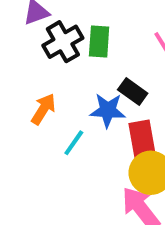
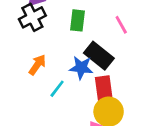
black cross: (63, 42) -> (32, 17), moved
black rectangle: (133, 91) -> (99, 56), size x1.5

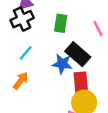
orange arrow: (37, 65) -> (21, 81), moved
cyan line: (57, 89) -> (26, 53), moved

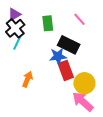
cyan line: (26, 53) -> (17, 43), moved
red rectangle: (81, 83) -> (66, 70), moved

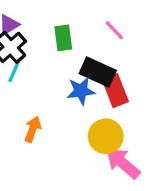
red rectangle: (66, 70) -> (115, 91), moved
yellow circle: (84, 83) -> (106, 136), moved

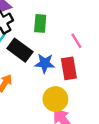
pink line: (114, 30) -> (76, 41), moved
black rectangle: (98, 72) -> (20, 50), moved

